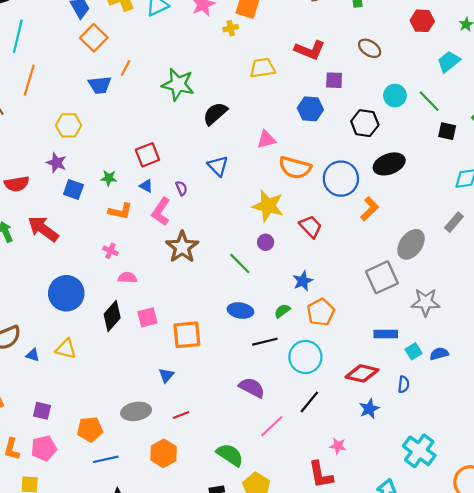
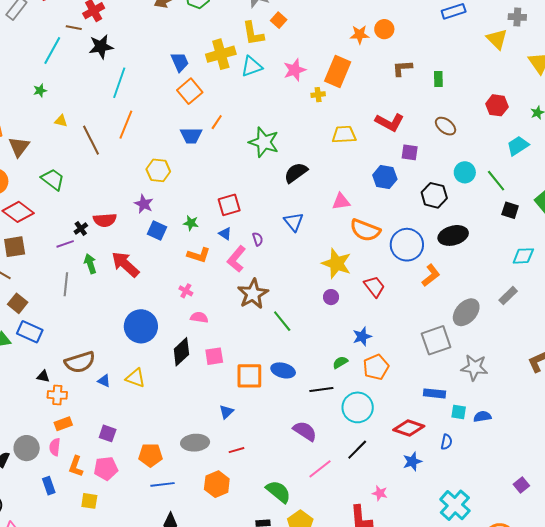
green line: (240, 263) -> (282, 321), moved
blue ellipse: (240, 311) -> (283, 370), moved
cyan square: (413, 351) -> (459, 412), turned 35

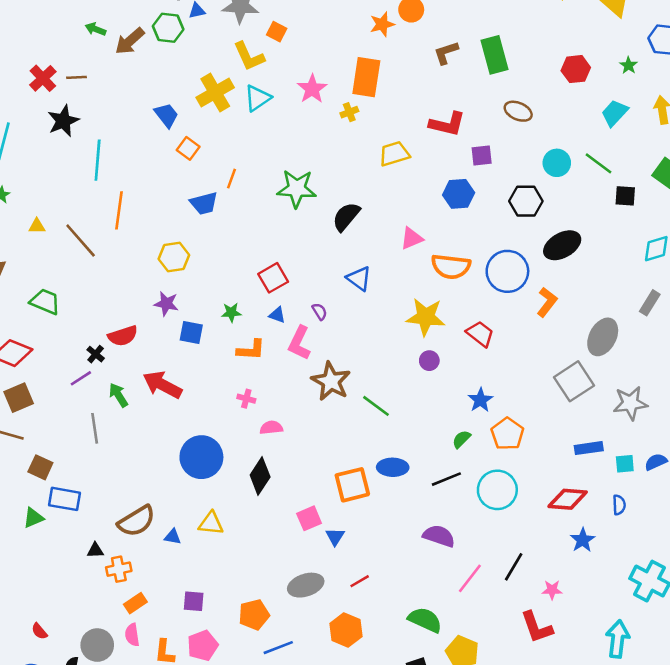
brown line: (74, 28) -> (77, 77), moved
green rectangle: (438, 79) -> (494, 55), size x1.8
orange square: (190, 91) -> (188, 148), size x0.7
pink square: (214, 356) -> (309, 518), moved
black line: (357, 450) -> (514, 567), moved

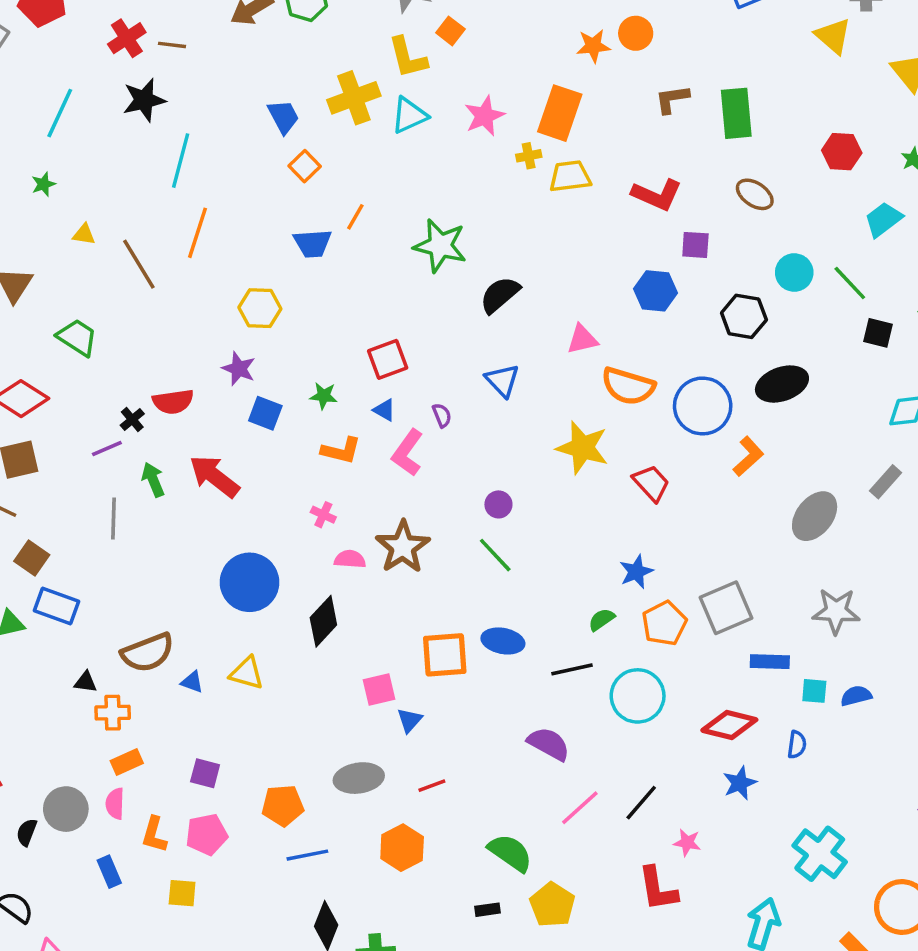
yellow trapezoid: (394, 154) -> (570, 176), moved
purple circle: (429, 361) -> (498, 504), moved
brown star: (331, 381) -> (403, 547), moved
gray square: (574, 381) -> (726, 608), moved

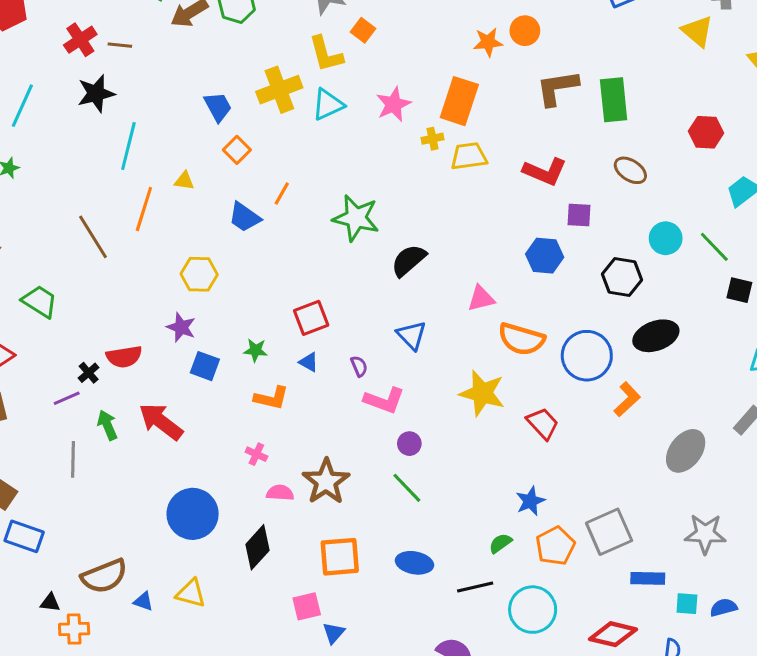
brown L-shape: (672, 99) -> (557, 88), size x1.4
yellow triangle: (84, 234) -> (184, 181), moved
blue trapezoid: (313, 243) -> (245, 217), turned 40
pink L-shape: (407, 453) -> (384, 400), moved, turned -105
orange square: (445, 655) -> (340, 557), moved

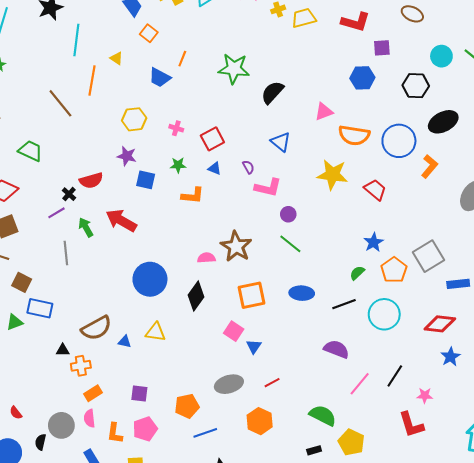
yellow triangle: (184, 181) -> (116, 58), turned 32
pink cross: (256, 454) -> (176, 128), moved
pink square: (307, 606) -> (234, 331), turned -36

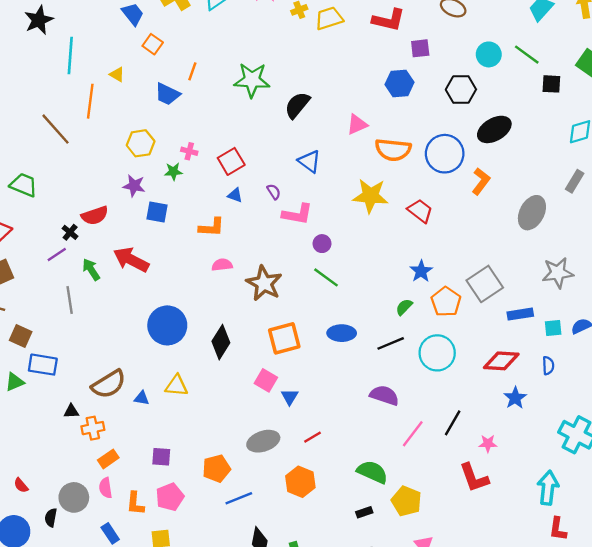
green star: (178, 165) -> (173, 171), moved
pink semicircle: (206, 258) -> (222, 265), moved

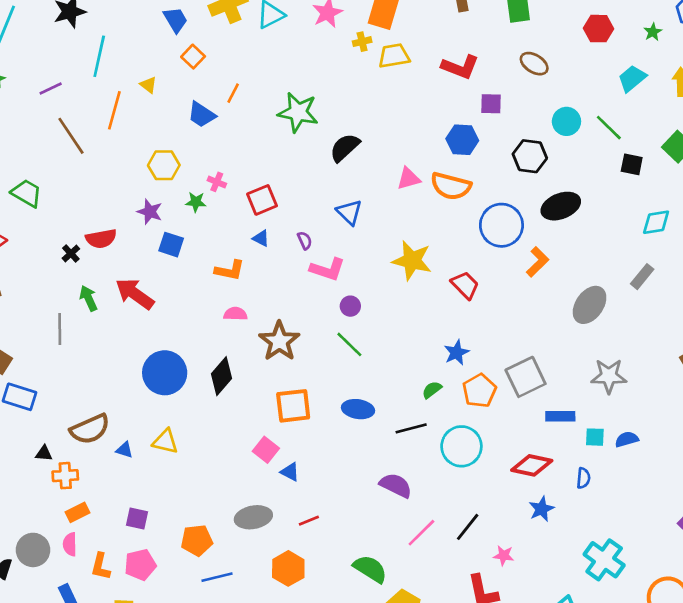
orange semicircle: (393, 150) -> (451, 186), moved
purple line: (57, 255) -> (51, 88), moved
black diamond: (221, 342) -> (222, 376), moved
blue triangle: (290, 397) -> (290, 472), turned -42

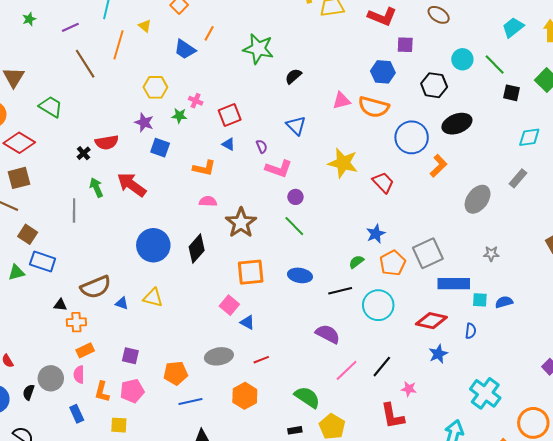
black semicircle: (345, 148) -> (293, 76), size x0.7
gray star: (609, 376) -> (491, 254), size x0.6
blue rectangle: (560, 416) -> (454, 284), size x1.4

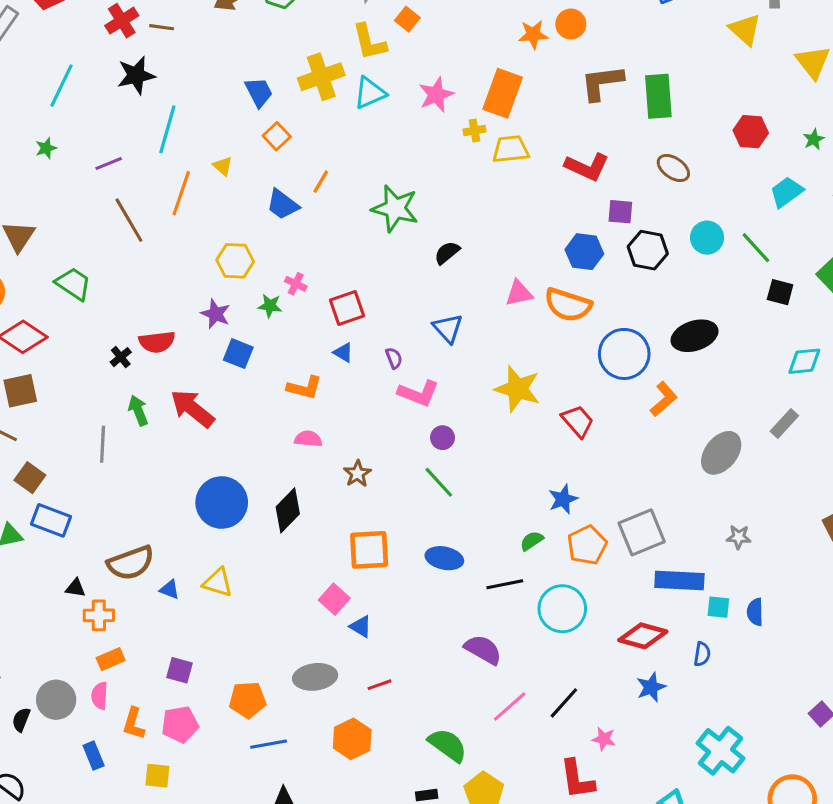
black hexagon: (434, 85) -> (648, 250), moved
brown star: (241, 223) -> (357, 474), size x0.6
blue semicircle: (504, 302) -> (755, 612), turned -78

